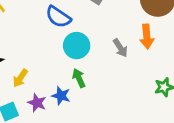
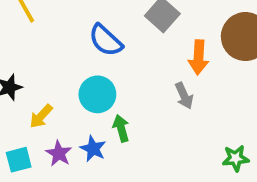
orange arrow: (147, 37) -> (198, 57), moved
cyan circle: (77, 46) -> (97, 94), moved

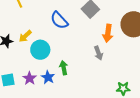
cyan circle: (97, 94) -> (40, 50), moved
yellow arrow: (41, 116) -> (25, 36), moved

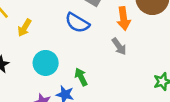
blue semicircle: (59, 20) -> (77, 23), moved
yellow arrow: (25, 36) -> (24, 28), moved

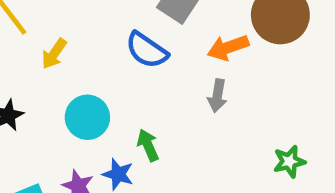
orange arrow: (124, 19) -> (228, 48), turned 75
gray arrow: (119, 46) -> (217, 96), turned 42

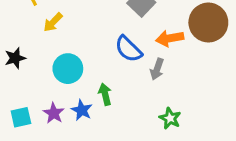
blue semicircle: (147, 50) -> (128, 49), moved
green star: (289, 161) -> (170, 118), moved, turned 30

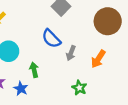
orange arrow: (170, 38) -> (98, 59), moved, turned -48
blue star: (82, 110) -> (21, 89), moved

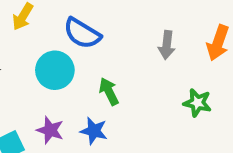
blue semicircle: (51, 39) -> (82, 33), moved

